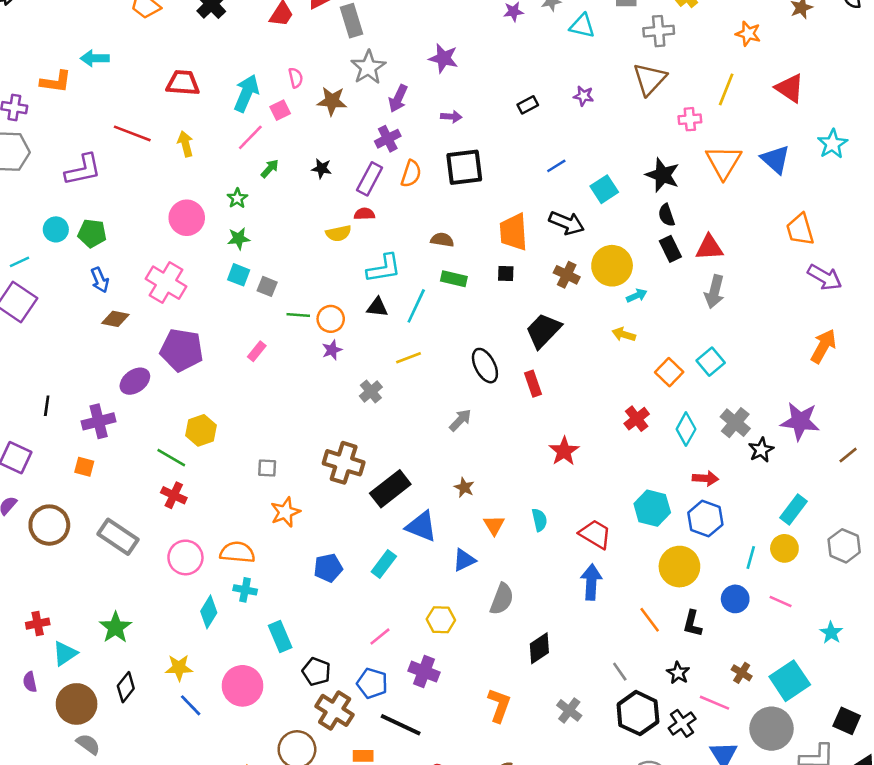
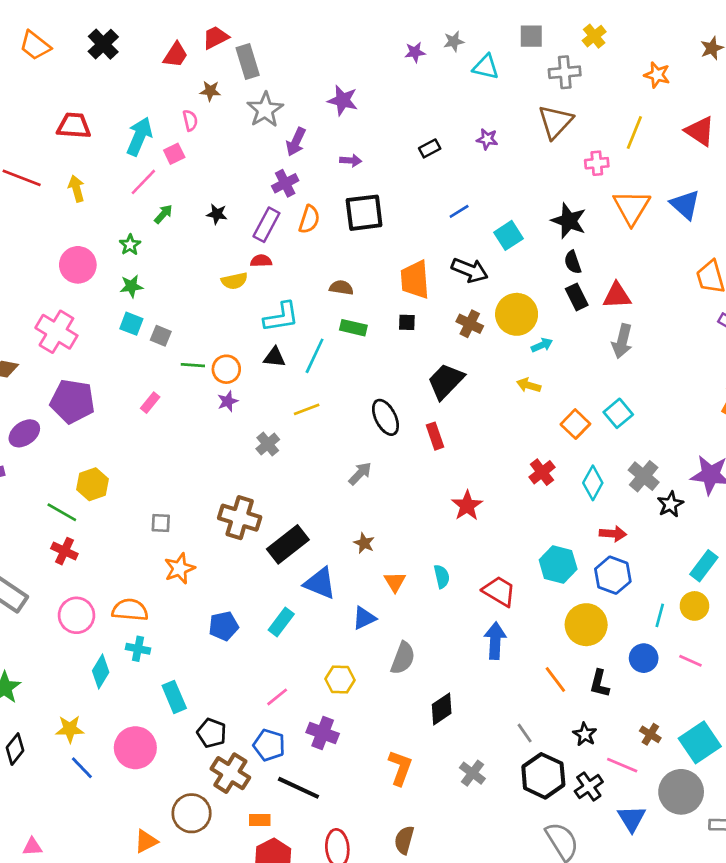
brown star: (332, 101) -> (210, 91), moved, size x0.7

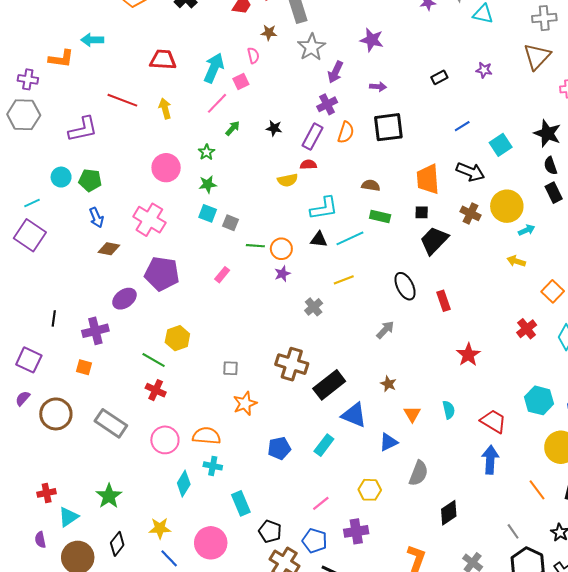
cyan line: (315, 356) -> (350, 238), turned 40
black trapezoid: (446, 381) -> (434, 240), moved
purple cross: (323, 733) -> (356, 531), turned -30

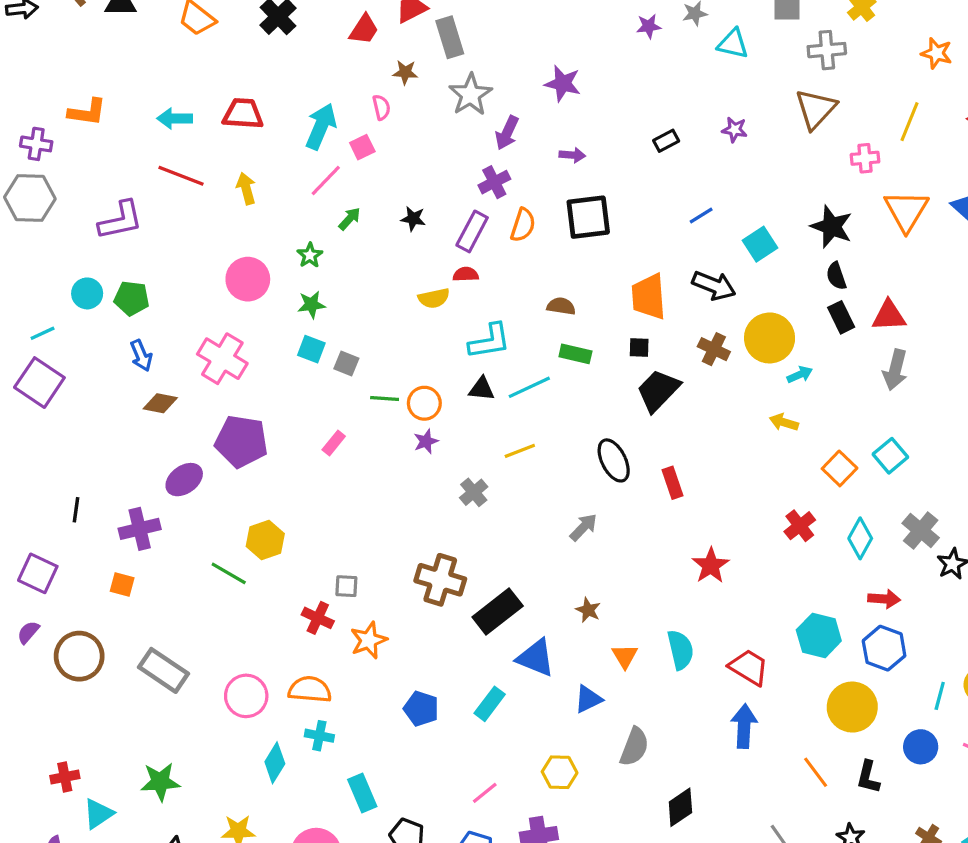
cyan arrow: (92, 40) -> (175, 118), moved
red cross: (156, 390) -> (318, 618), moved
cyan semicircle: (449, 410) -> (680, 650), size x1.4
blue pentagon: (279, 448) -> (421, 709), turned 30
green star: (109, 496) -> (160, 782), turned 30

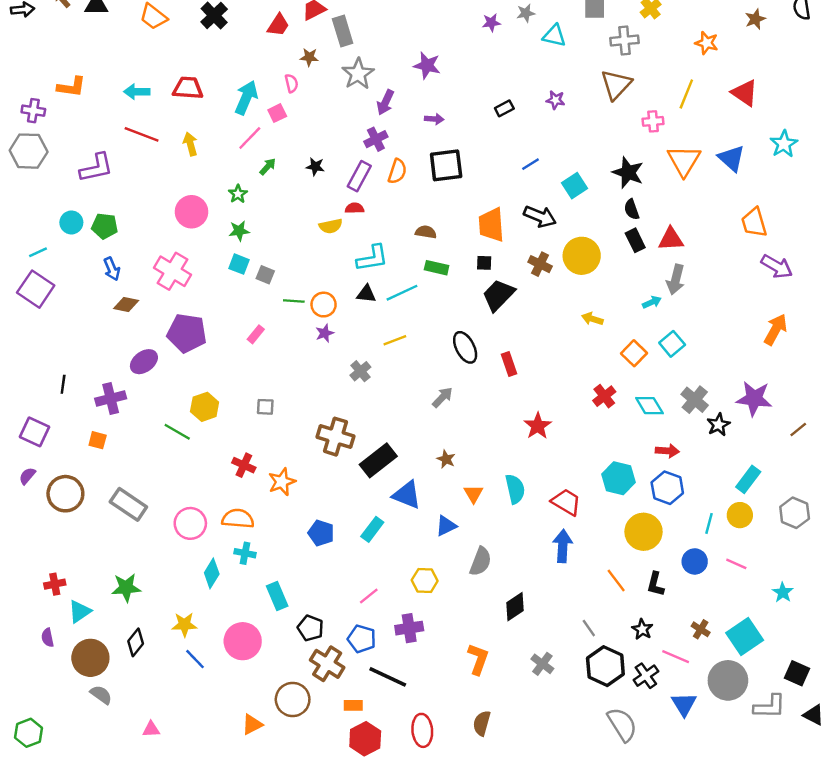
cyan arrow: (800, 375) -> (652, 302), moved
cyan diamond: (860, 538) -> (649, 406), turned -60
gray square: (346, 586) -> (265, 407), moved

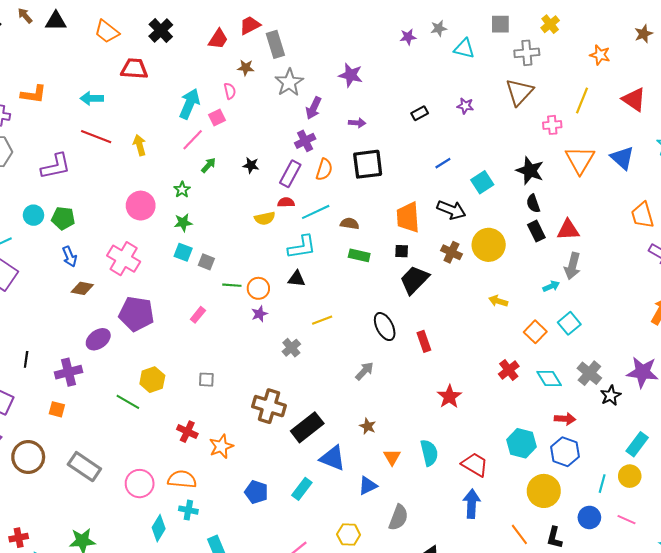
red trapezoid: (188, 88) -> (134, 69), moved
cyan line: (402, 293) -> (316, 212), moved

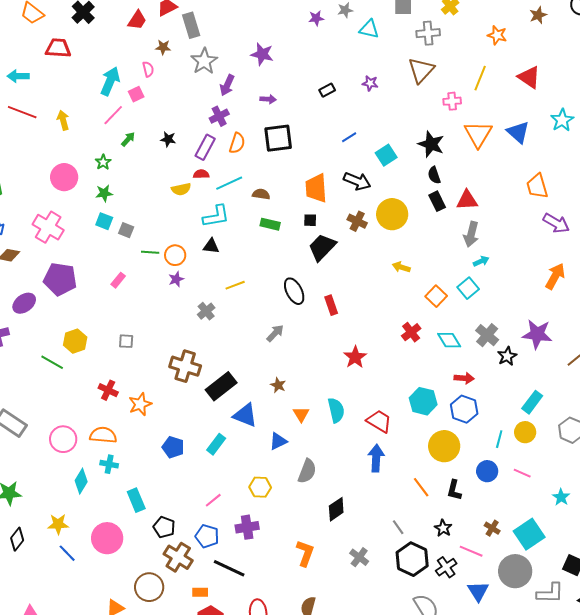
cyan arrow: (551, 286) -> (481, 261), moved

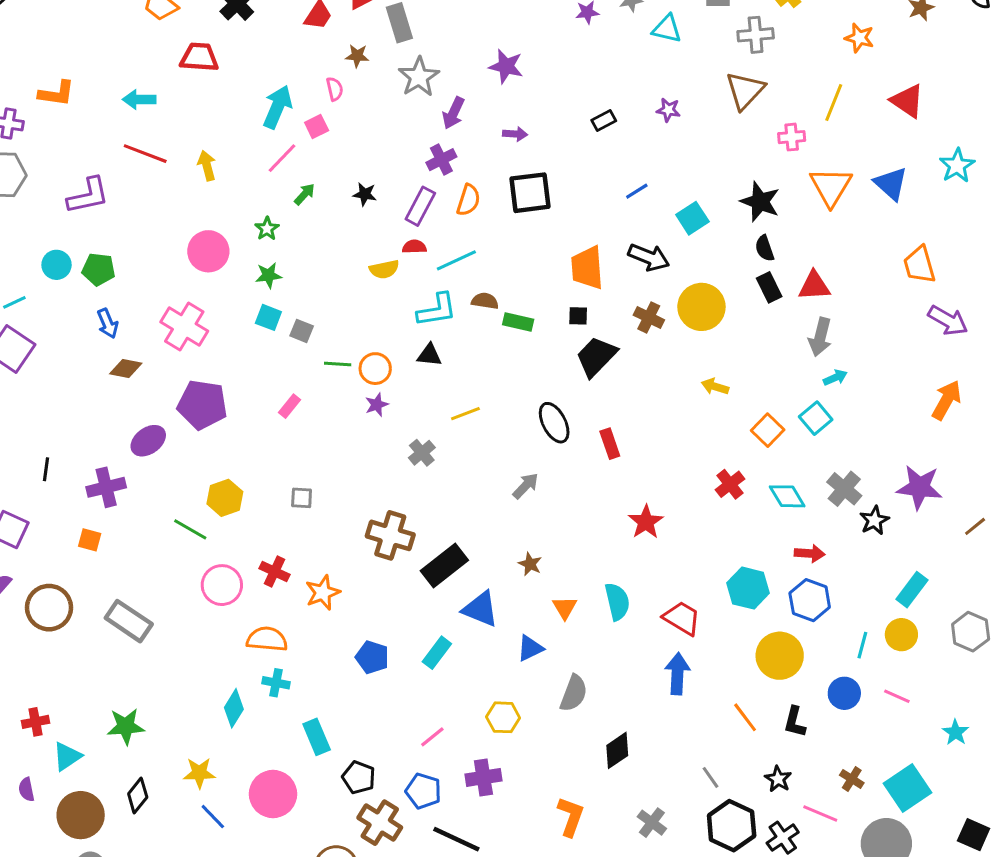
brown semicircle: (261, 194) -> (485, 301), moved
pink circle: (63, 439) -> (222, 585), moved

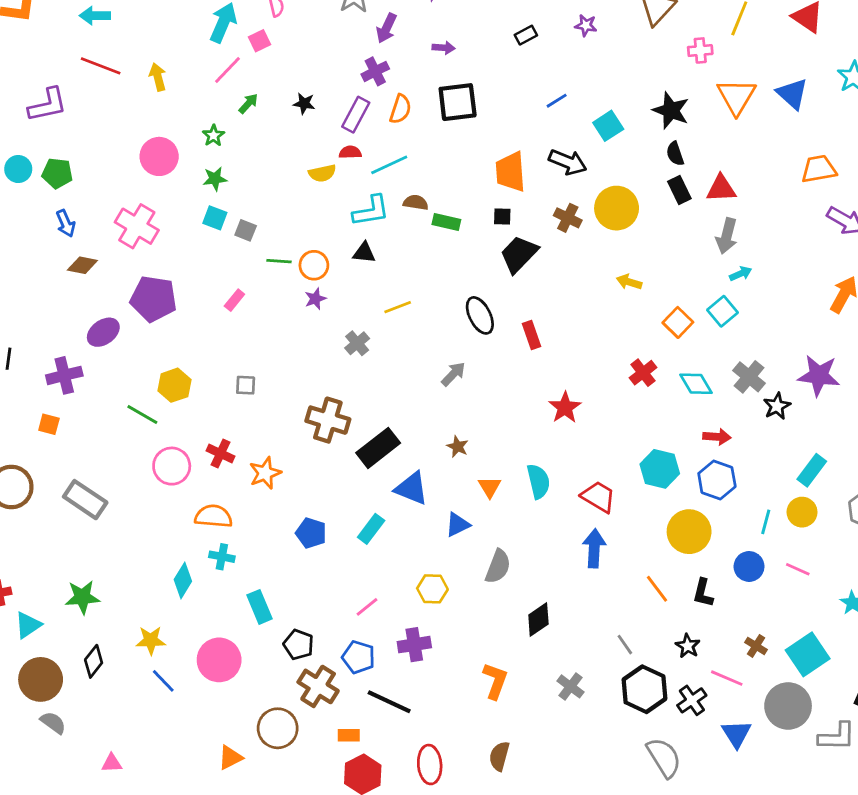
orange trapezoid: (919, 265) -> (819, 169), turned 96

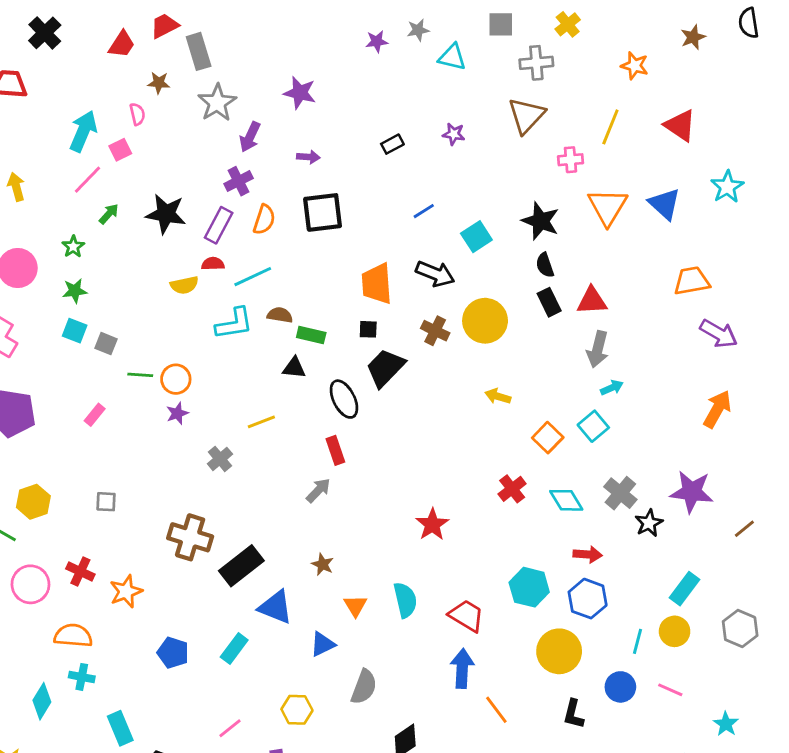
black star: (304, 103) -> (166, 214), size x1.8
black triangle: (364, 253) -> (294, 368), moved
black ellipse: (480, 315) -> (344, 399), moved
red rectangle: (531, 335) -> (335, 450), moved
orange line: (657, 589) -> (496, 710), moved

